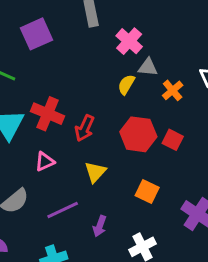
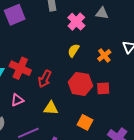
gray triangle: (148, 67) -> (102, 13), moved
red square: (173, 140) -> (103, 88), turned -32
yellow triangle: (95, 172) -> (51, 108), turned 49

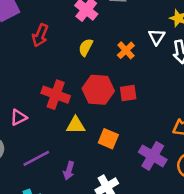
red cross: (20, 68) -> (56, 95), moved
red arrow: (45, 79) -> (40, 35), moved
yellow triangle: (51, 108) -> (76, 125), moved

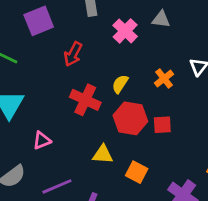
yellow semicircle: (86, 47) -> (120, 84), moved
red cross: (56, 95) -> (85, 100), moved

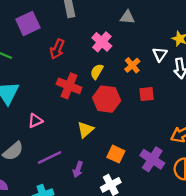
pink cross: (125, 31) -> (102, 42), moved
red square: (162, 125) -> (147, 94), moved
yellow triangle: (103, 154) -> (85, 130), turned -42
orange square: (137, 172) -> (116, 154), moved

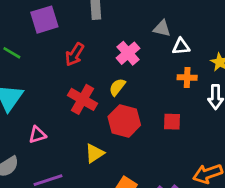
white triangle: (160, 54) -> (181, 46), moved, turned 42
orange cross: (132, 65) -> (187, 77), moved, turned 35

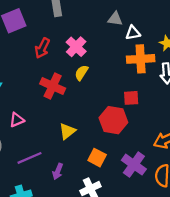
pink cross: (128, 53) -> (76, 47), moved
orange cross: (187, 77) -> (141, 59), size x1.6
red hexagon: (124, 121) -> (113, 120), moved

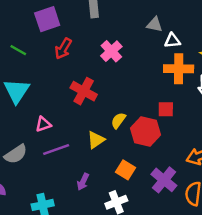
red arrow: (42, 48) -> (63, 49), moved
yellow semicircle: (81, 73) -> (118, 120), moved
purple line: (29, 158) -> (56, 150), moved

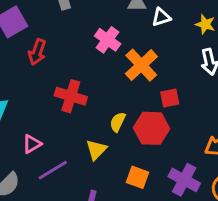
pink cross: (111, 51) -> (108, 40), moved
orange cross: (179, 69) -> (141, 65), moved, turned -32

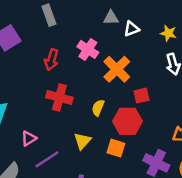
red arrow: (37, 52) -> (51, 60), moved
yellow semicircle: (118, 122) -> (98, 108), moved
orange square: (138, 177) -> (116, 148), moved

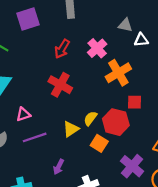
yellow semicircle: (98, 108) -> (90, 118), moved

